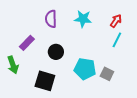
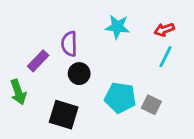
purple semicircle: (51, 19) -> (69, 44), moved
red arrow: (116, 21) -> (164, 30), turned -144

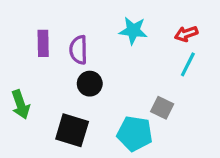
purple rectangle: (38, 61) -> (43, 43), moved, turned -45
cyan pentagon: (120, 98) -> (135, 133), moved
gray square: (151, 105) -> (162, 108), moved

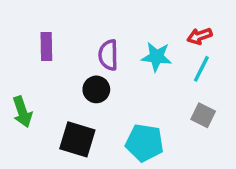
cyan star: (133, 31) -> (157, 57), moved
purple semicircle: (78, 50) -> (108, 55), moved
gray square: (162, 108) -> (203, 115), moved

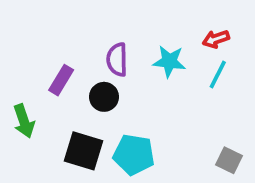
purple rectangle: (46, 46) -> (61, 80), moved, turned 32
gray square: (203, 115) -> (229, 160), moved
cyan pentagon: (145, 143) -> (134, 155), moved

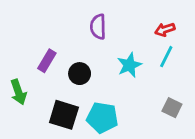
purple semicircle: (117, 60) -> (98, 27), moved
cyan star: (169, 61) -> (129, 65), moved, turned -30
gray square: (229, 160) -> (172, 108), moved

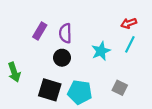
purple semicircle: (98, 27) -> (65, 33), moved
purple rectangle: (47, 61) -> (40, 31), moved
gray square: (172, 108) -> (120, 88), moved

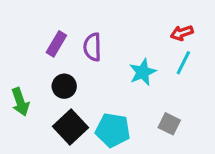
black circle: (62, 58) -> (64, 86), moved
black square: (50, 90) -> (70, 127), turned 30

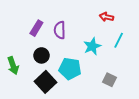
red arrow: (182, 33) -> (106, 17), moved, turned 32
cyan pentagon: (113, 130) -> (70, 69), moved

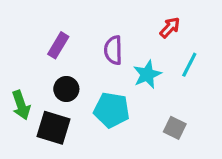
red arrow: (106, 17) -> (170, 28), turned 120
purple semicircle: (60, 30) -> (113, 50), moved
black square: (46, 82) -> (53, 128), moved, turned -30

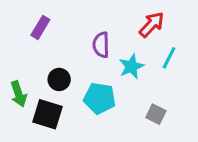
red arrow: (170, 28) -> (152, 25), size x1.4
purple rectangle: (58, 45) -> (40, 27), moved

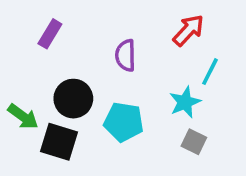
cyan star: (131, 66) -> (185, 102), moved
black circle: (59, 79) -> (73, 99), size x1.4
green arrow: (19, 94) -> (23, 117), turned -35

